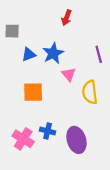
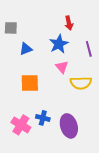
red arrow: (66, 18) -> (69, 23), moved, turned -32
blue star: (53, 53) -> (59, 44), moved
yellow semicircle: (90, 92) -> (81, 83), turned -85

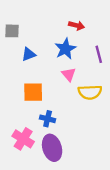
red arrow: (69, 23) -> (77, 25), turned -64
blue cross: (43, 118) -> (48, 119), moved
purple ellipse: (69, 126) -> (52, 148), moved

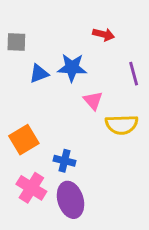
blue star: (65, 49) -> (72, 68), moved, turned 30
orange square: (33, 92) -> (24, 140), moved, turned -30

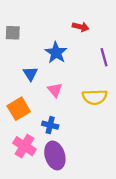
blue star: (72, 68) -> (56, 53), turned 30
blue triangle: (39, 74) -> (30, 74), moved, turned -42
pink triangle: (93, 101) -> (55, 90), moved

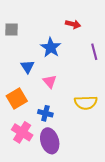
yellow semicircle: (95, 97) -> (86, 103), moved

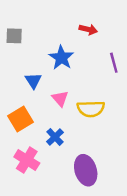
yellow semicircle: (86, 103) -> (91, 109), moved
blue cross: (45, 113) -> (55, 137), turned 32
purple ellipse: (50, 141) -> (86, 170), moved

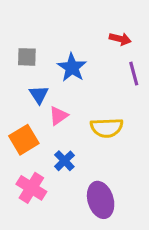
red arrow: (88, 29) -> (120, 39), moved
gray square: (14, 36) -> (27, 57), moved
pink triangle: (60, 99) -> (58, 116), moved, turned 36

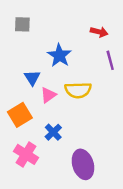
gray square: (27, 57) -> (22, 24), moved
yellow semicircle: (107, 128) -> (78, 90), moved

